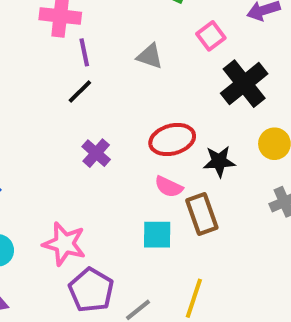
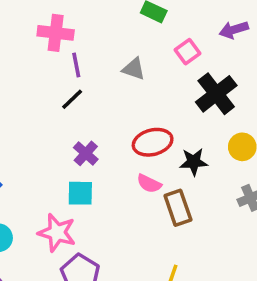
cyan square: (157, 235) -> (80, 193), moved

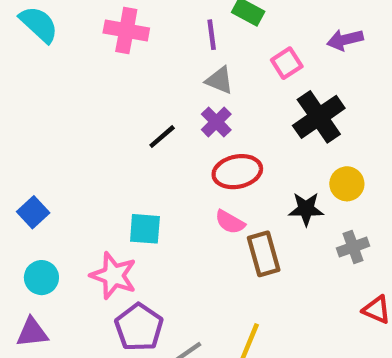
purple line: (76, 65) -> (212, 35), moved
black line: (72, 99) -> (162, 137), moved
purple cross: (86, 153) -> (216, 122), moved
black star: (194, 162) -> (306, 209), moved

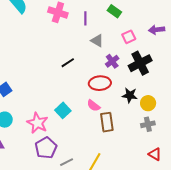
purple line: (212, 35) -> (85, 18), moved
purple cross: (216, 122) -> (112, 61), moved
yellow circle: (347, 184) -> (148, 103), moved
black star: (306, 209) -> (130, 95), moved
cyan square: (145, 229) -> (63, 110), moved, turned 35

